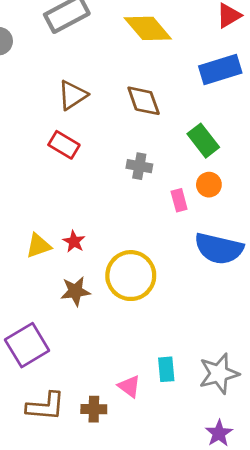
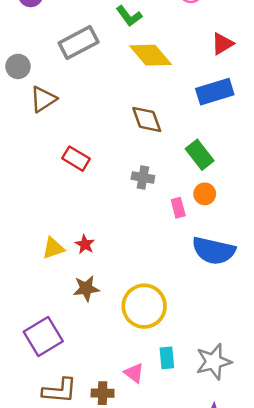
brown triangle: (73, 95) -> (43, 99), moved
yellow circle: (131, 276) -> (144, 306), moved

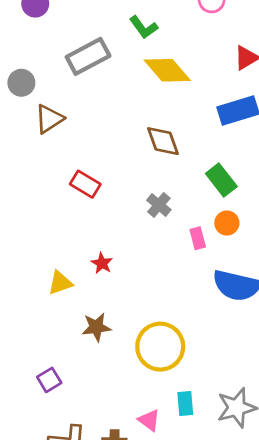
gray cross: (143, 177) -> (159, 205), turned 30
red star: (85, 244) -> (102, 263), moved
purple square: (43, 336) -> (49, 380), size x0.6

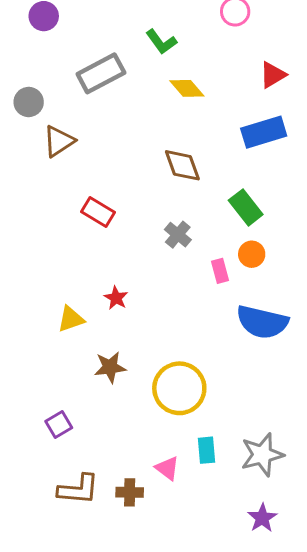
yellow diamond: (167, 70) -> (187, 88), size x0.7

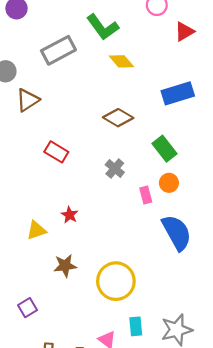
green L-shape: (161, 42) -> (103, 27), size x1.4
red triangle: (273, 75) -> (184, 32), moved
brown diamond: (182, 165) -> (118, 118), turned -40
blue semicircle: (262, 322) -> (177, 233), turned -132

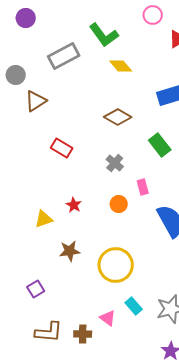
orange circle: (169, 183) -> (119, 204), moved
cyan rectangle: (136, 326) -> (134, 306), turned -36

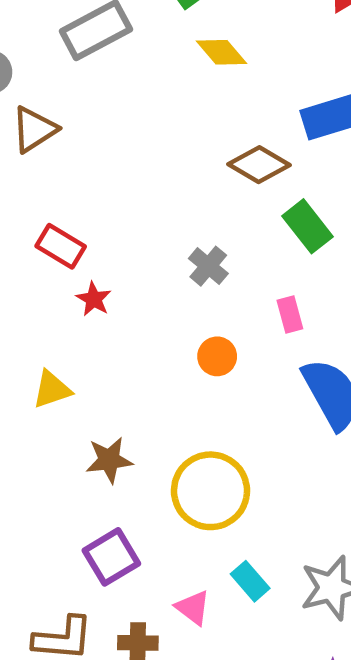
brown diamond: (118, 117) -> (259, 165), moved
red rectangle: (62, 148) -> (61, 246), moved
pink rectangle: (143, 187) -> (290, 315), moved
red star: (74, 205) -> (94, 299), moved
purple square: (36, 289) -> (111, 557), moved, size x1.4

